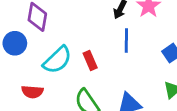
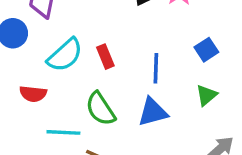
blue line: (126, 41) -> (156, 68), moved

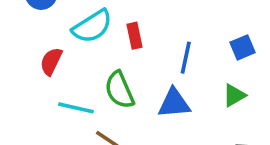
red semicircle: (33, 94) -> (51, 61), turned 100

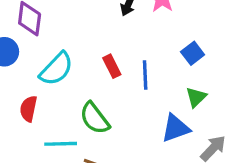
red rectangle: (135, 36) -> (112, 66), moved
blue triangle: (174, 103) -> (176, 128), moved

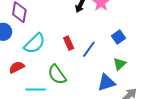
blue line: (145, 75) -> (89, 49), turned 36
red semicircle: (28, 109) -> (17, 67), turned 49

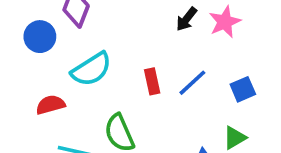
blue line: (89, 49) -> (192, 83), moved

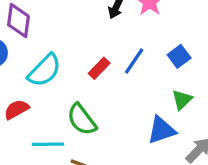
red rectangle: (152, 81) -> (99, 68), turned 70

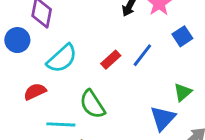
blue square: (179, 56) -> (182, 36), moved
blue triangle: (161, 130) -> (163, 118), turned -32

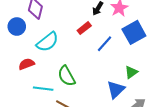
blue square: (182, 36) -> (134, 32), size x1.6
red rectangle: (111, 60) -> (84, 28), moved

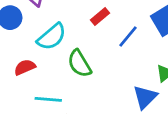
green semicircle: (67, 76) -> (79, 64), moved

